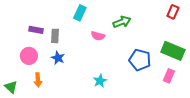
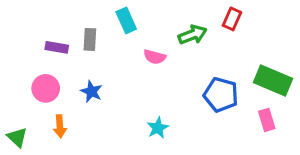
red rectangle: (173, 12) -> (232, 19), moved
cyan rectangle: (80, 13) -> (126, 20), turned -49
gray rectangle: (55, 36) -> (90, 39), moved
pink rectangle: (169, 76) -> (267, 120), turned -40

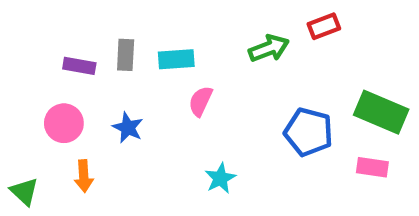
red rectangle: (232, 19) -> (324, 26), turned 45
cyan rectangle: (126, 20) -> (176, 59), moved, turned -70
pink semicircle: (155, 57) -> (201, 101), moved, turned 100
pink rectangle: (267, 120) -> (372, 167), turned -65

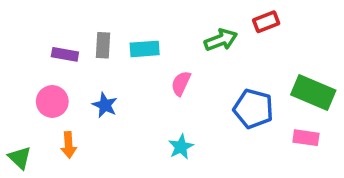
pink semicircle: (201, 101) -> (181, 83), moved

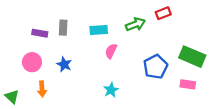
cyan rectangle: (145, 49) -> (99, 30), moved
blue pentagon: (253, 109) -> (155, 67), turned 30

